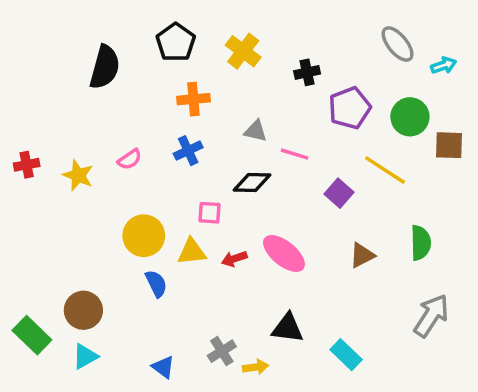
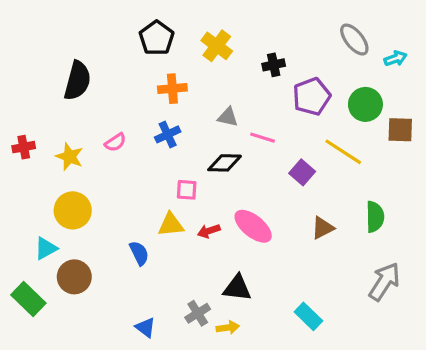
black semicircle: (105, 67) -> (77, 81), moved
yellow circle: (144, 236) -> (73, 210), moved
black triangle: (288, 328) -> (237, 288), moved
cyan triangle: (85, 356) -> (46, 248), moved

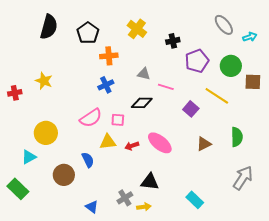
black pentagon: (157, 38) -> (88, 33), moved
black semicircle: (77, 81) -> (49, 27), moved
pink semicircle: (115, 142) -> (91, 118), moved, size x1.6
yellow star: (70, 157) -> (44, 81), moved
brown circle: (74, 277) -> (64, 175), moved

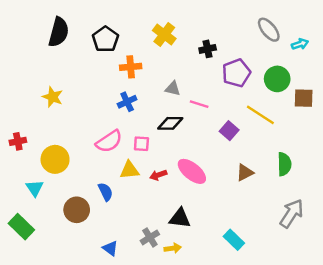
red cross: (15, 93) -> (18, 141), moved
cyan triangle: (29, 157) -> (35, 188), turned -35

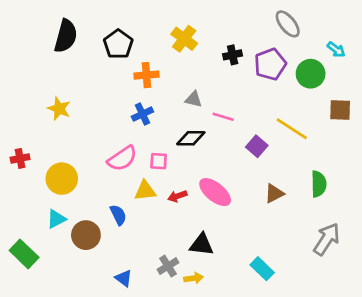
gray ellipse: (269, 30) -> (288, 24), moved
cyan arrow: (300, 44) -> (336, 49), turned 56
purple pentagon: (236, 73) -> (270, 64), moved
green circle: (277, 79) -> (311, 74), moved
cyan triangle: (35, 188) -> (56, 219), moved, turned 36

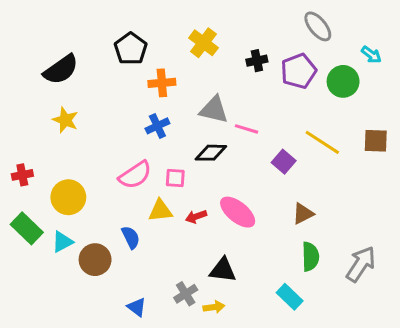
black semicircle: (66, 36) -> (61, 70), moved, turned 40
gray triangle: (194, 99) -> (214, 110), size x1.5
brown square: (340, 110) -> (376, 141), moved
green semicircle: (319, 184) -> (310, 257), moved
green rectangle: (24, 254) -> (27, 228), moved

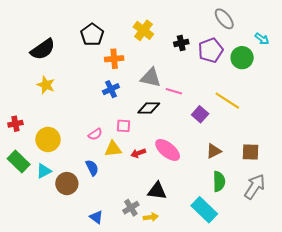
brown square: (376, 141) -> (250, 152), moved
pink semicircle: (135, 175) -> (95, 134), moved, size x0.6
cyan rectangle: (290, 297) -> (204, 210), size x1.4

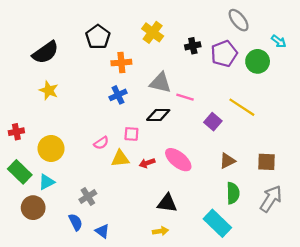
blue semicircle: (92, 168) -> (76, 222), moved
brown circle: (67, 184) -> (33, 208), moved
gray cross: (131, 208) -> (88, 196), moved

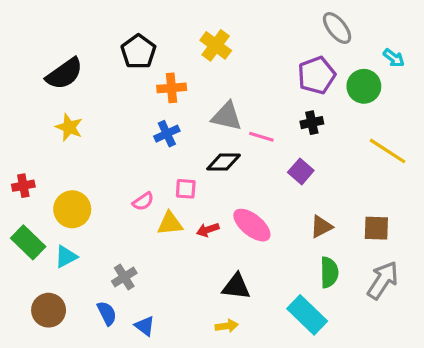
black cross: (193, 46) -> (312, 123), moved
yellow line: (242, 107) -> (388, 151), moved
brown circle: (33, 208) -> (49, 310), moved

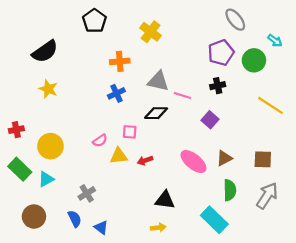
black pentagon: (138, 52) -> (94, 21), moved
pink ellipse: (252, 225) -> (193, 162), moved

